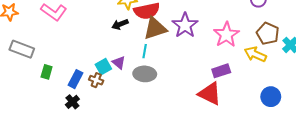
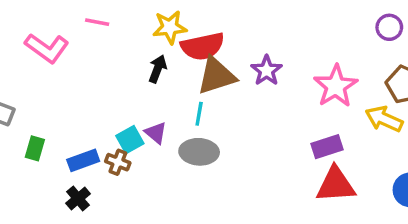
black arrow: (120, 24) -> (158, 69), turned 133
purple star: (185, 25) -> (267, 71), size x0.7
blue rectangle: (75, 79) -> (83, 160), turned 42
red triangle: (210, 94) -> (336, 185), moved, turned -30

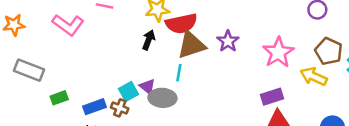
green rectangle: (35, 148) -> (59, 98), turned 54
gray ellipse: (199, 152) -> (162, 98), moved

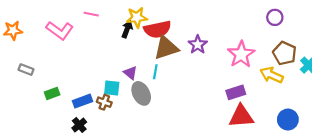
black arrow: (149, 40) -> (127, 29), moved
gray rectangle: (29, 70) -> (26, 70), size x0.6
purple triangle: (147, 87) -> (130, 73), moved
cyan square: (128, 92) -> (112, 88), turned 35
gray ellipse: (162, 98) -> (141, 93), turned 60

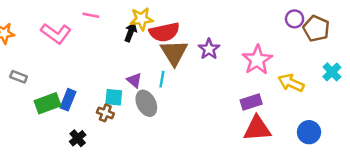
brown triangle: (166, 48) -> (174, 53), turned -44
brown pentagon: (285, 53) -> (316, 29), moved
green rectangle: (52, 93) -> (47, 103), size x1.5
blue rectangle: (83, 101) -> (68, 100), moved, turned -48

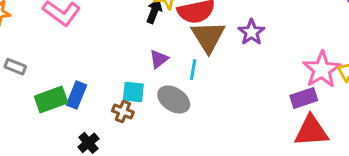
pink star: (257, 60) -> (322, 70), moved
purple triangle: (134, 80) -> (159, 59), moved, turned 42
gray ellipse: (146, 103) -> (174, 99), turned -30

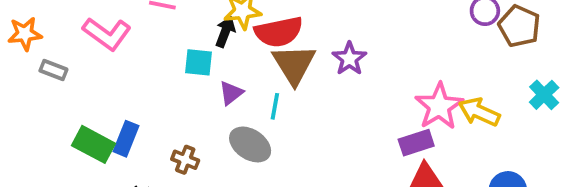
gray rectangle: (15, 67) -> (53, 70), moved
cyan square: (133, 92) -> (199, 62), moved
green rectangle: (51, 99) -> (94, 144), turned 48

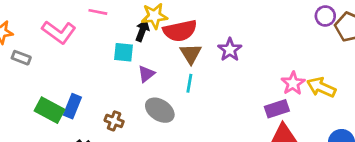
brown triangle: (294, 64) -> (191, 54), size x0.7
cyan line: (275, 106) -> (189, 83), moved
pink star: (439, 106) -> (293, 83), size x0.7

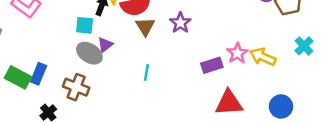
cyan line: (189, 83) -> (146, 73), moved
purple rectangle: (277, 109) -> (212, 65), moved
gray ellipse: (160, 110) -> (89, 53), moved
brown cross: (114, 121) -> (76, 87), size x1.5

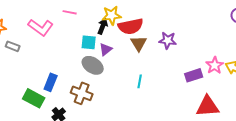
purple star: (180, 23) -> (168, 40), turned -30
purple triangle: (105, 45) -> (106, 49), moved
green rectangle: (18, 77) -> (34, 98), moved

